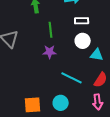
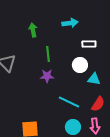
white rectangle: (82, 21) -> (89, 44), moved
cyan circle: (61, 103) -> (73, 127), moved

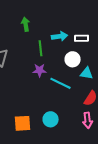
cyan arrow: (70, 23) -> (60, 36), moved
cyan line: (69, 102) -> (61, 83), moved
cyan circle: (73, 127) -> (51, 119), moved

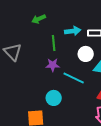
green arrow: (26, 24) -> (39, 19), turned -104
cyan circle: (51, 119) -> (54, 98), moved

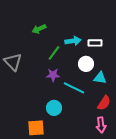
green line: (54, 43) -> (54, 53), turned 42

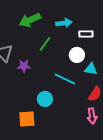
green arrow: (39, 29) -> (30, 20), size x1.5
cyan arrow: (73, 41) -> (64, 23), moved
purple star: (53, 75) -> (24, 66), moved

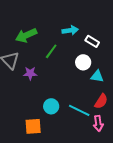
green arrow: (30, 20) -> (26, 35), moved
white rectangle: (86, 34) -> (92, 41), turned 32
cyan line: (65, 79) -> (79, 110), moved

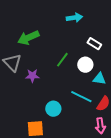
cyan arrow: (70, 30) -> (74, 18), moved
green line: (51, 51) -> (62, 60), moved
cyan line: (79, 110) -> (81, 97), moved

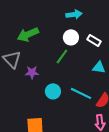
white circle: (85, 65) -> (71, 37), moved
cyan triangle: (99, 79) -> (99, 67), moved
cyan circle: (53, 109) -> (53, 91), moved

